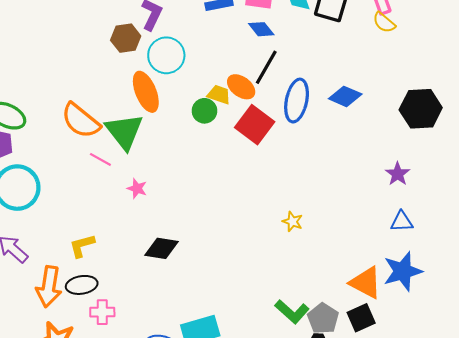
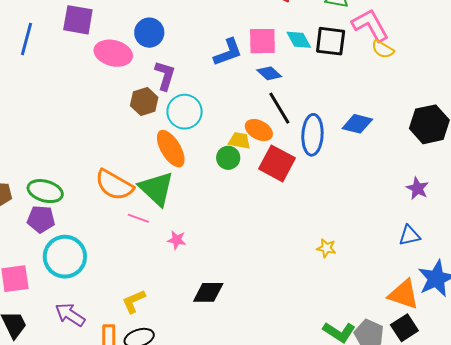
black line: (266, 67) -> (279, 108), turned -52
blue triangle: (402, 222) -> (409, 235), moved

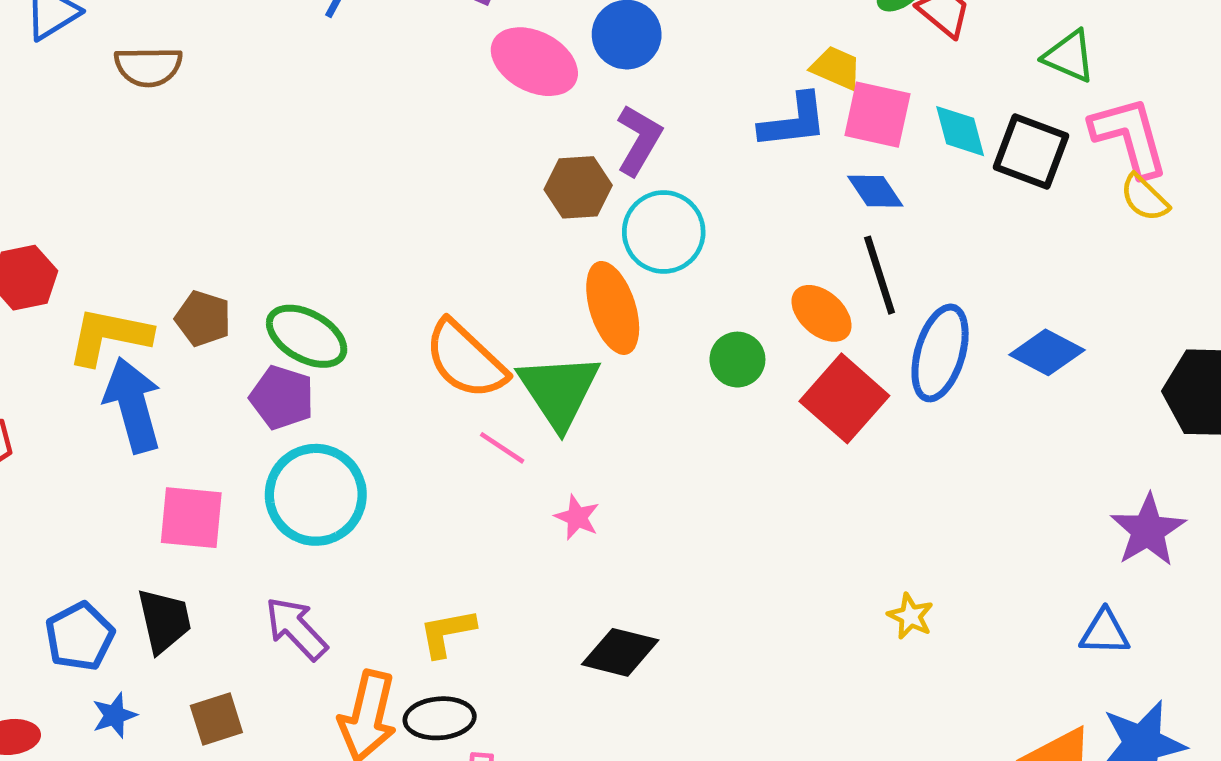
yellow trapezoid: (239, 141) -> (836, 68), moved
purple star: (417, 188) -> (1148, 530), size x1.4

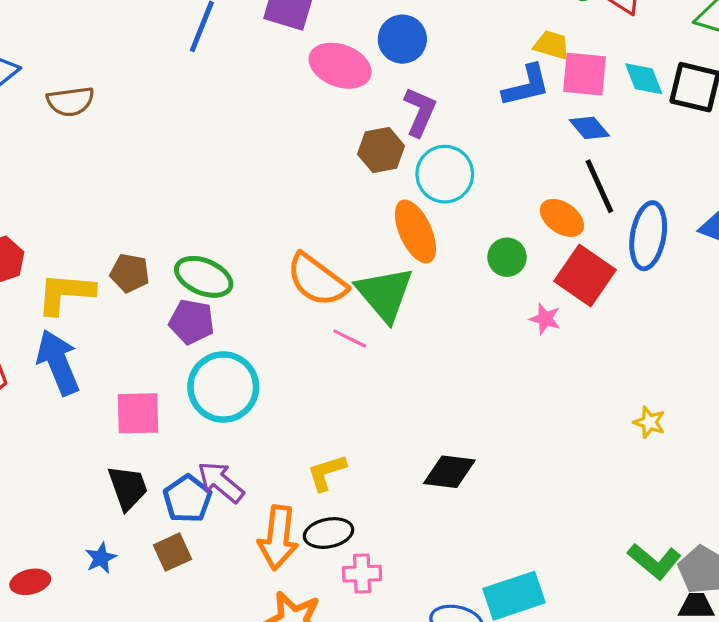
blue arrow: (133, 405) -> (58, 362), moved
pink star: (577, 517) -> (545, 319), moved
blue pentagon: (80, 636) -> (187, 499), moved

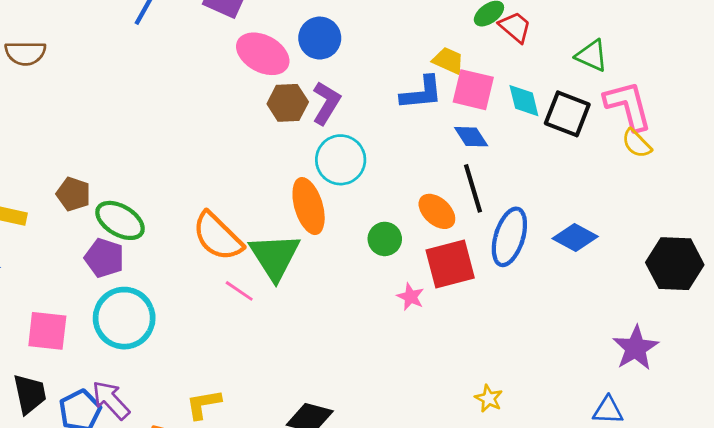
brown hexagon: (381, 150) -> (288, 103), moved
brown pentagon: (130, 273) -> (73, 194), moved
red square: (585, 275) -> (450, 264), turned 33

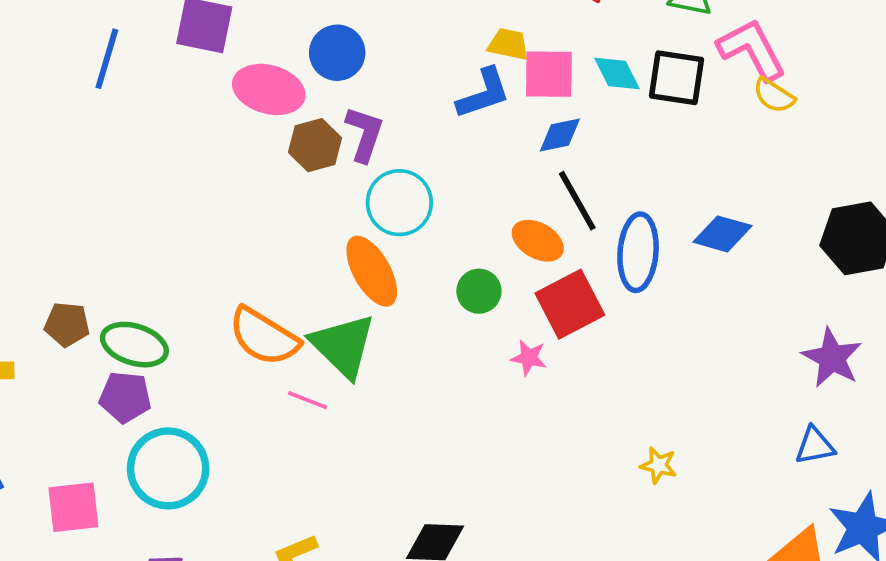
blue diamond: (471, 137) -> (560, 135), turned -56

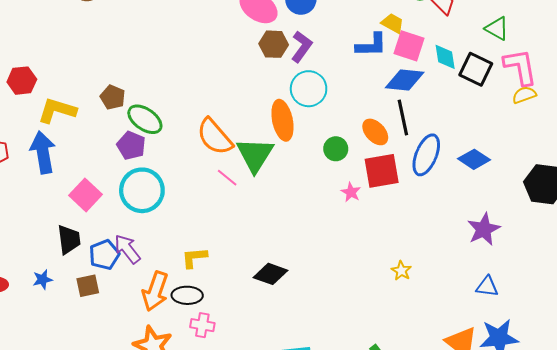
yellow semicircle: (774, 95) -> (524, 95), turned 110
blue diamond: (560, 135) -> (405, 80), size x1.5
purple star: (832, 358) -> (484, 229), moved
pink square: (73, 507) -> (85, 195), turned 32

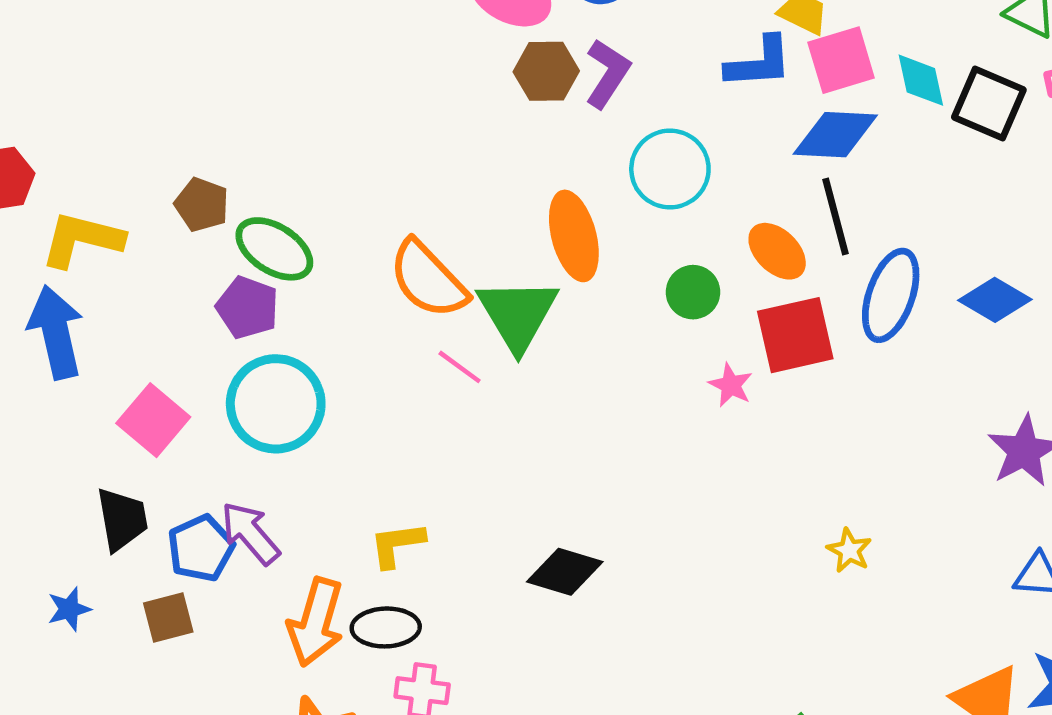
pink square: (409, 46) -> (841, 60), turned -32
cyan circle: (309, 89) -> (670, 169), moved

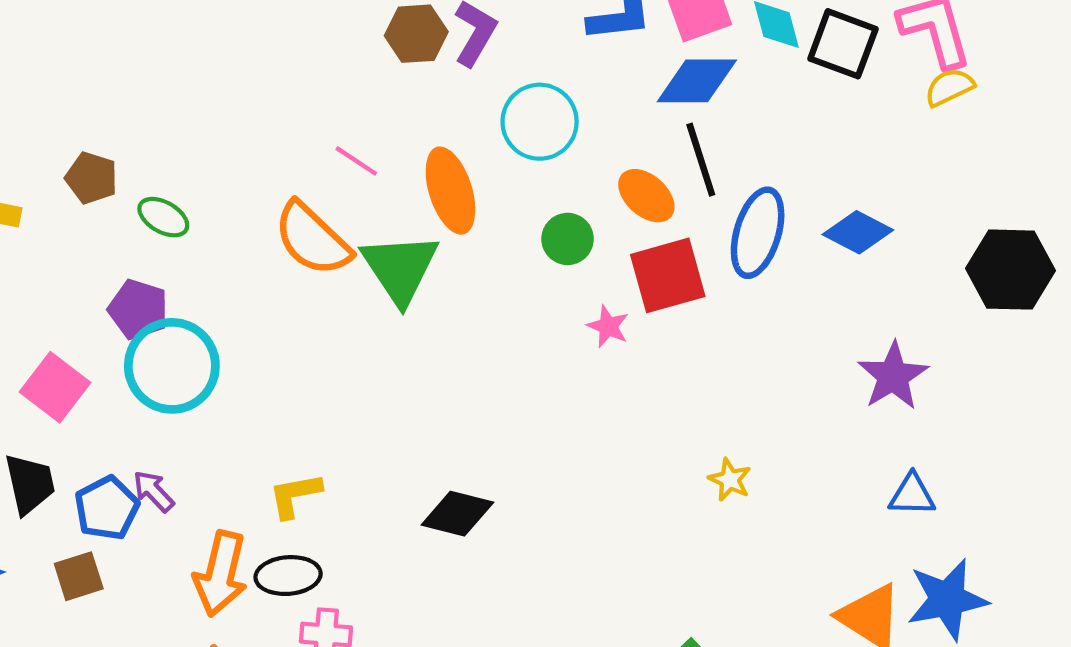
green ellipse: (274, 249) -> (163, 217), size x0.7
purple pentagon: (247, 307) -> (138, 309), moved
pink line: (460, 367) -> (356, 161), moved
purple arrow: (250, 533) -> (154, 491), size x0.7

